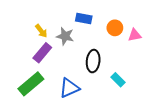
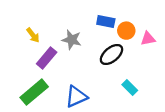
blue rectangle: (84, 19) -> (106, 21), moved
yellow arrow: (41, 31) -> (33, 35), moved
black ellipse: (93, 61) -> (111, 54), moved, turned 45

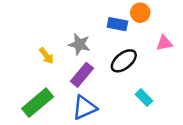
orange circle: (126, 31) -> (140, 13), moved
yellow arrow: (33, 35) -> (46, 56), moved
purple rectangle: (47, 58) -> (82, 75), moved

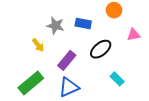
blue rectangle: (117, 24) -> (83, 23), moved
gray star: (79, 44) -> (55, 26), moved

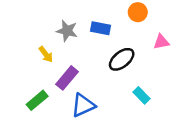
purple rectangle: (67, 60) -> (67, 78), moved
green rectangle: (31, 83) -> (37, 100), size x0.7

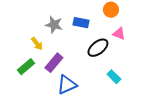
pink triangle: (161, 42) -> (119, 34), moved, turned 32
green rectangle: (37, 100) -> (26, 67), moved

